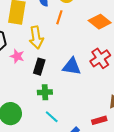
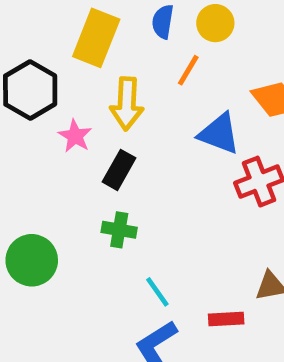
blue triangle: (72, 66) -> (219, 134), moved
cyan line: (52, 117) -> (157, 292), moved

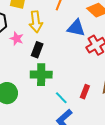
green cross: (119, 230) -> (41, 75), size x1.5
red rectangle: (226, 319) -> (85, 92), moved, turned -56

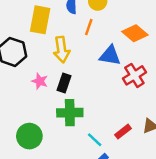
pink star: (17, 39) -> (40, 81), moved
red rectangle: (85, 92) -> (123, 132), turned 32

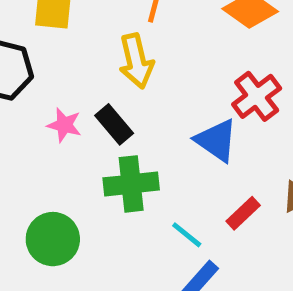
yellow arrow: (62, 49) -> (136, 61), moved
blue triangle: (110, 56) -> (216, 140), moved, turned 30
black rectangle: (64, 83) -> (114, 124), turned -54

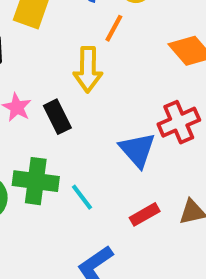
green cross: (131, 184) -> (36, 181), moved
cyan line: (187, 235) -> (82, 197), moved

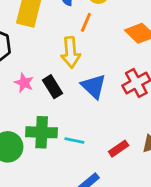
blue triangle: (137, 150) -> (94, 86), moved
cyan line: (82, 197) -> (74, 140), turned -36

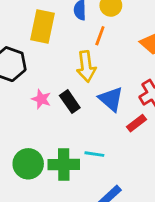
green cross: (42, 132) -> (64, 164), moved
red rectangle: (119, 149) -> (137, 123), moved

